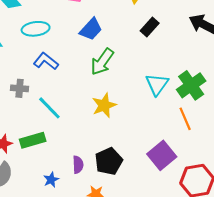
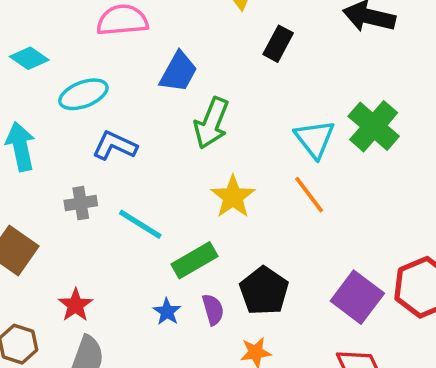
orange line: (185, 119) -> (309, 195), moved
green rectangle: (33, 140) -> (195, 260), moved
purple square: (162, 155) -> (357, 297), moved
blue star: (51, 180) -> (167, 312), moved

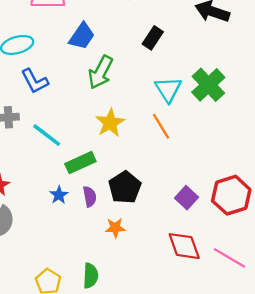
black rectangle: (278, 44) -> (153, 38), moved
blue L-shape: (115, 146) -> (35, 81), turned -148
purple square: (357, 297) -> (186, 198), size x0.7

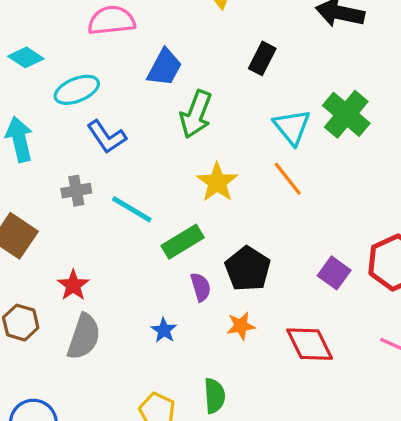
blue star: (59, 195) -> (164, 330), moved
red diamond: (184, 246) -> (310, 344), moved

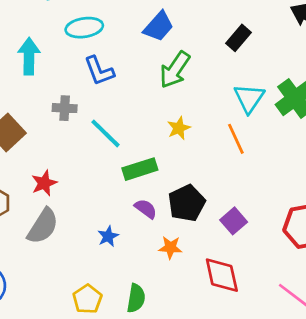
yellow star: (217, 182) -> (179, 128), size x0.7
purple square: (334, 273) -> (234, 221), moved
purple semicircle: (201, 287) -> (146, 209), turned -50

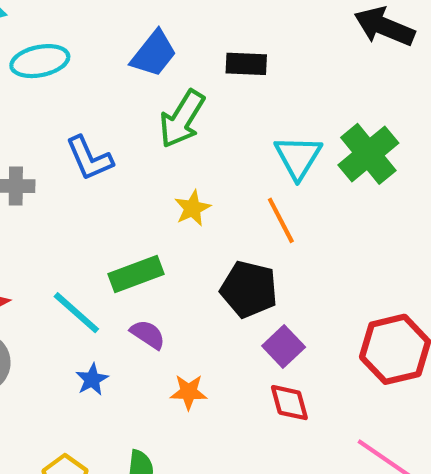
black rectangle: (238, 38) -> (246, 64), moved, turned 55
blue L-shape: (99, 71) -> (89, 158), moved
cyan line: (105, 133) -> (76, 313), moved
black pentagon: (187, 203) -> (249, 289), moved, turned -30
red diamond: (222, 275) -> (289, 403), moved, size x0.7

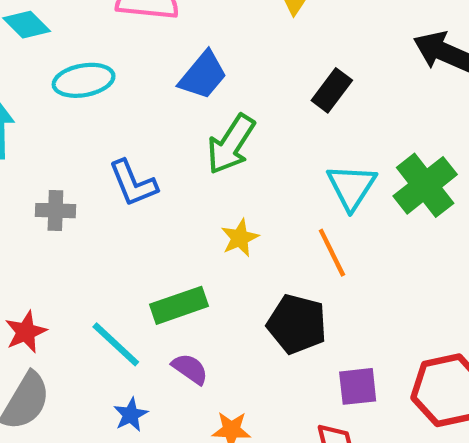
black rectangle: (246, 64) -> (332, 90), moved, turned -57
purple square: (284, 347) -> (358, 386), moved, turned 36

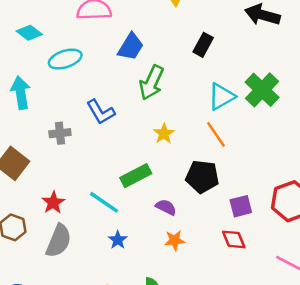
cyan triangle: (351, 187) -> (222, 97), turned 36
purple semicircle: (190, 369) -> (166, 207), moved

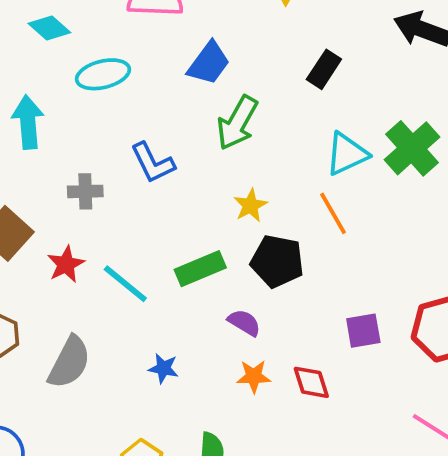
black pentagon: (202, 177) -> (277, 261), moved
cyan line: (104, 202) -> (125, 284), moved
red star: (53, 203) -> (66, 264), moved
red diamond: (234, 239) -> (311, 382), moved
blue star: (118, 240) -> (163, 368), turned -30

